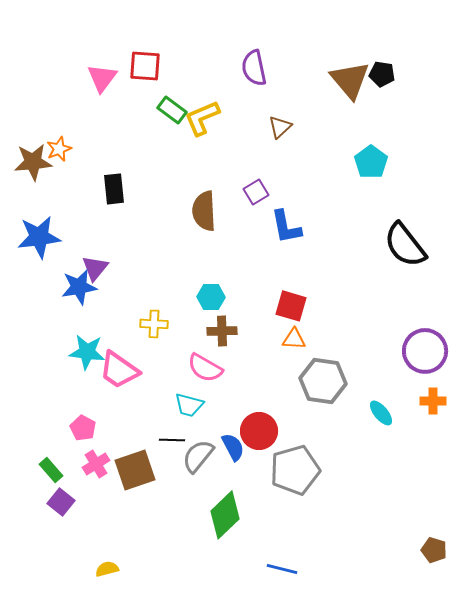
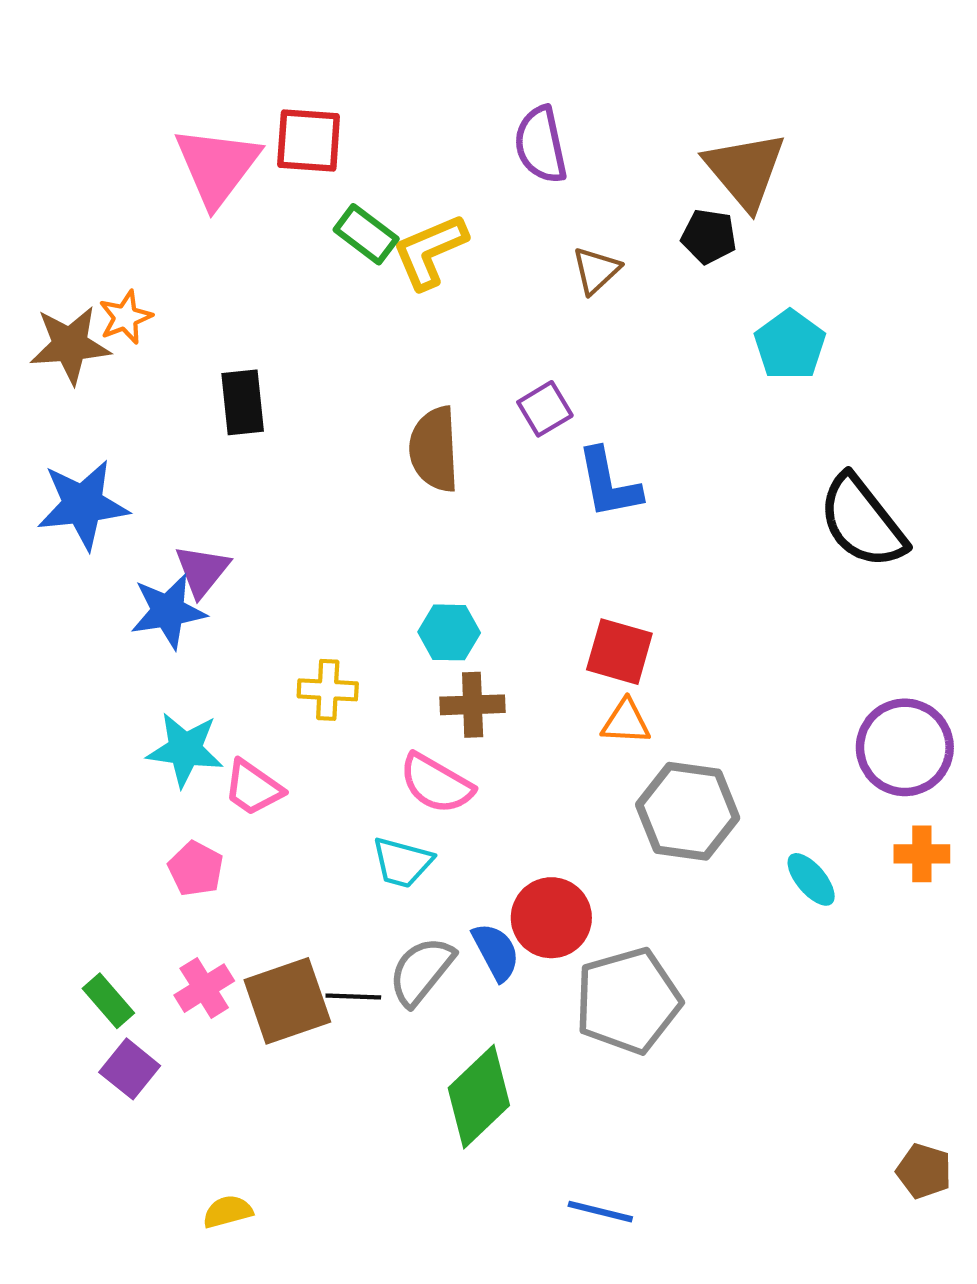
black pentagon: (382, 74) -> (709, 236), moved
pink triangle: (102, 78) -> (217, 166), size x1.4
pink trapezoid: (119, 370) -> (253, 788), size x0.7
pink pentagon: (83, 428) -> (196, 869), moved
black line: (172, 440) -> (353, 997), moved

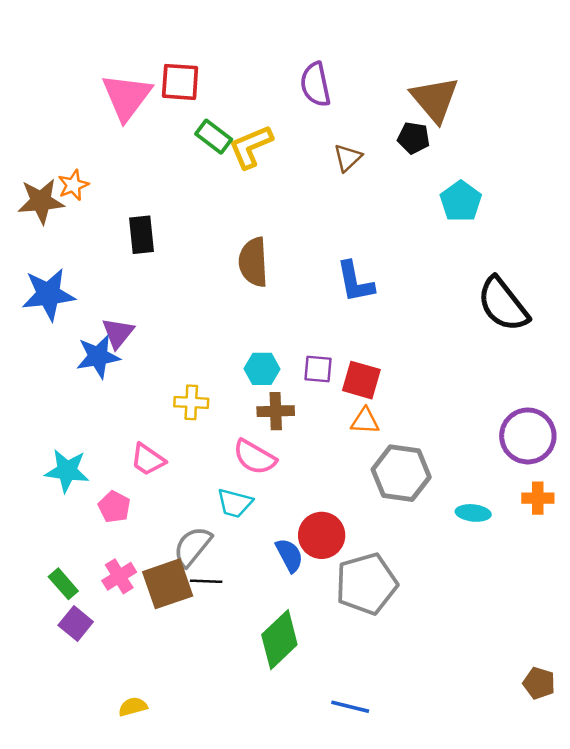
purple square: (545, 409) -> (318, 369), moved, turned 36
cyan star: (185, 750) -> (67, 471), moved
cyan ellipse: (811, 879) -> (473, 513), turned -44
gray semicircle: (421, 971) -> (192, 547), moved

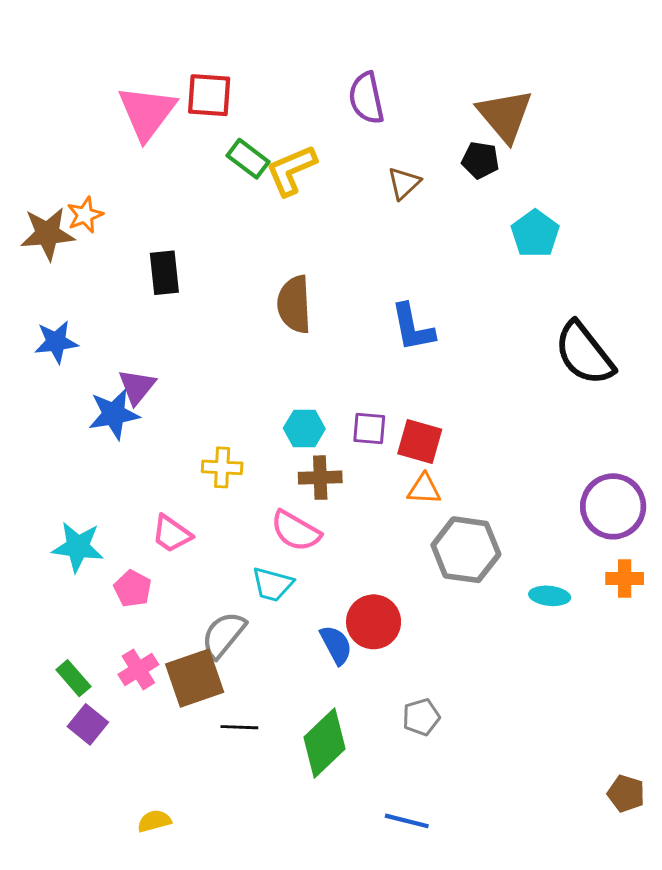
blue star: (48, 294) -> (56, 342), size x0.7
black line: (206, 581) -> (239, 727), moved
gray pentagon: (366, 584) -> (421, 717), moved, size x0.5

